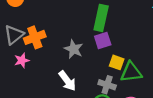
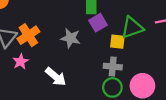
green triangle: (131, 72) -> (132, 28), moved
white arrow: (67, 81) -> (56, 77), moved

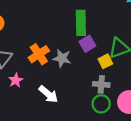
orange cross: (28, 35) -> (39, 54), moved
yellow square: (117, 42) -> (105, 61), turned -32

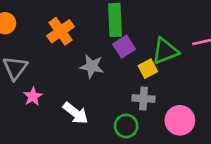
orange cross: (39, 54) -> (61, 31), moved
green circle: (101, 104) -> (126, 126), moved

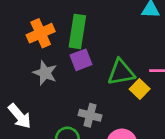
orange cross: (61, 31) -> (41, 33), moved
yellow square: (148, 69) -> (140, 89), moved, turned -30

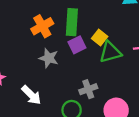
yellow square: (140, 89) -> (100, 38), moved
gray cross: (90, 115) -> (88, 89), turned -30

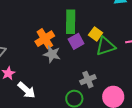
orange cross: (42, 26) -> (45, 39), moved
white arrow: (31, 95) -> (27, 90), moved

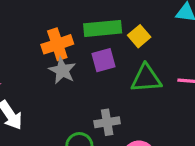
green rectangle: (71, 22) -> (103, 28), turned 70
yellow square: (96, 34) -> (139, 36), moved

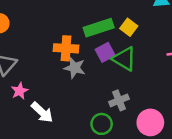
orange cross: (57, 44) -> (66, 48), turned 35
green triangle: (146, 78) -> (124, 59), moved, turned 48

